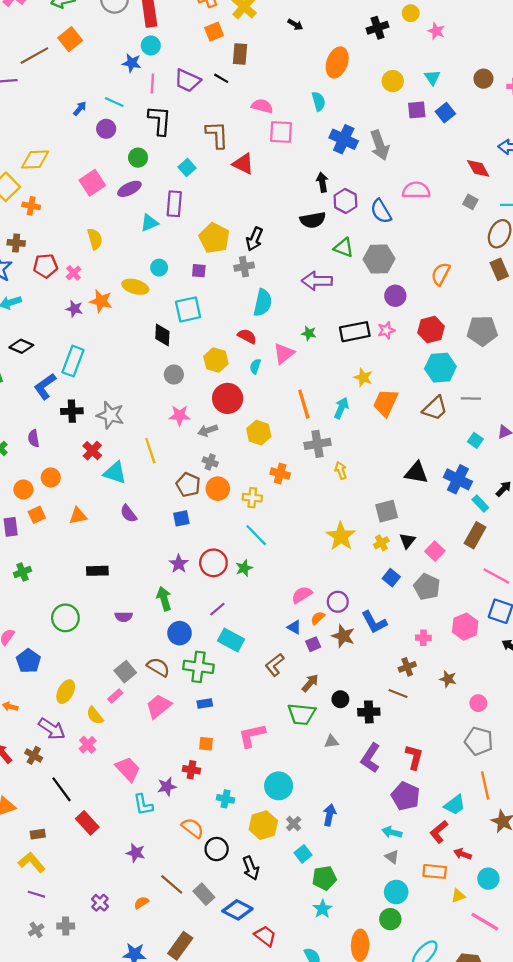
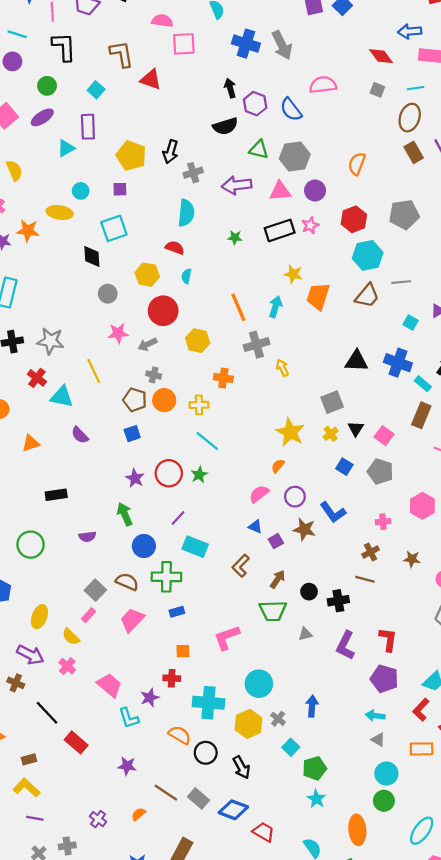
gray cross: (244, 267) -> (193, 173), moved
pink triangle: (284, 353) -> (280, 191), moved, turned 40
orange semicircle: (318, 618) -> (278, 466), moved
cyan cross: (225, 799) -> (208, 703), size x1.8

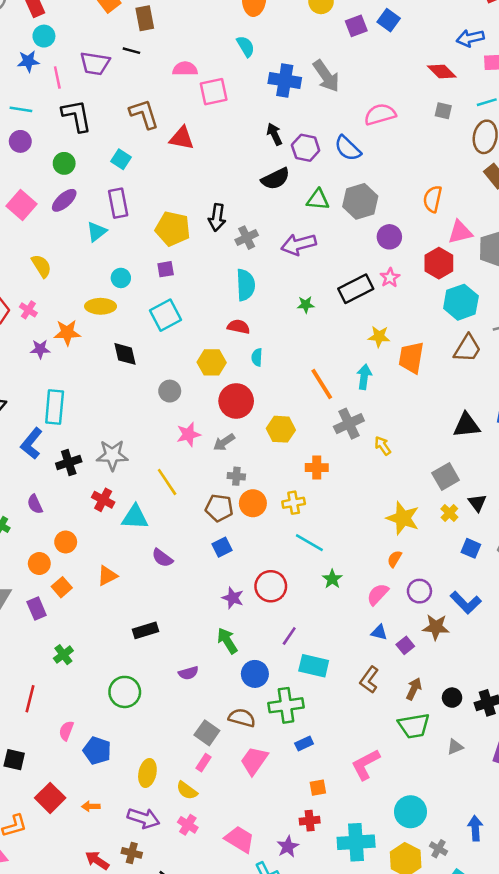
pink triangle: (280, 191) -> (460, 232), moved
black diamond: (92, 256) -> (125, 354), moved
green star: (199, 475) -> (332, 579), moved

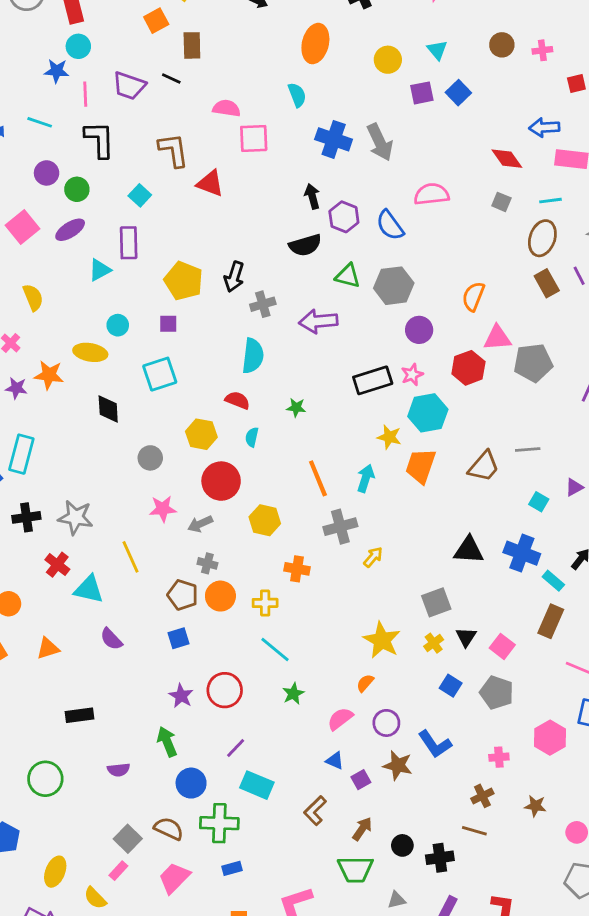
purple circle: (20, 141) -> (47, 173), moved
cyan hexagon: (461, 302) -> (428, 413), moved
green star: (306, 305) -> (296, 408), moved
yellow arrow: (383, 446) -> (373, 557), turned 66

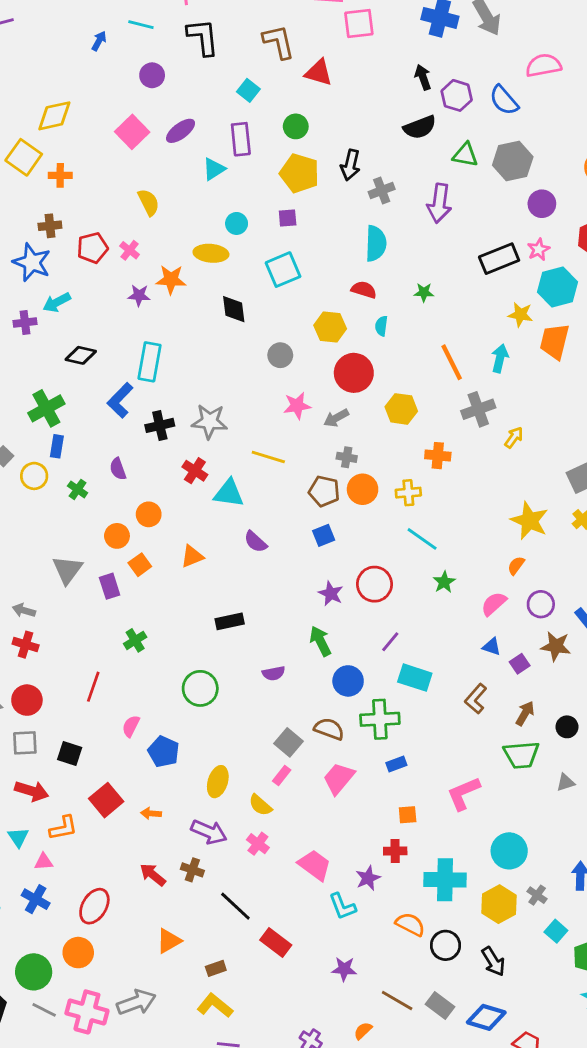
green circle: (77, 189) -> (296, 126), moved
purple arrow: (318, 321) -> (439, 203), turned -72
yellow line: (130, 557) -> (268, 457), turned -44

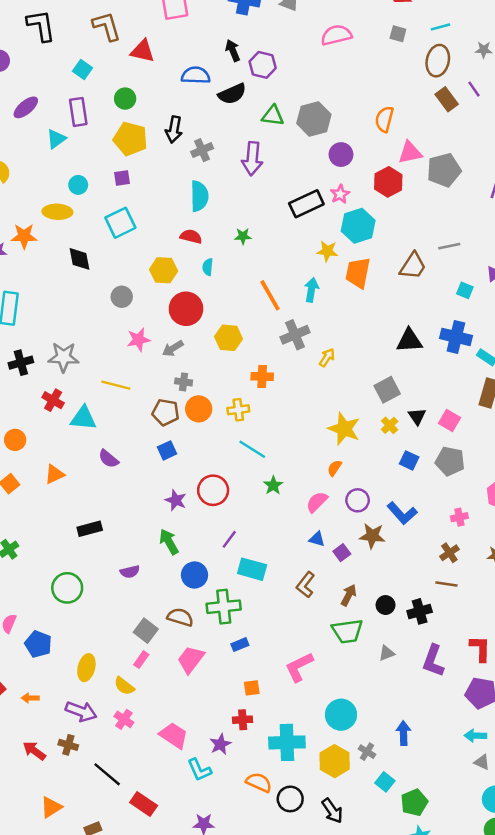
blue semicircle: (504, 100) -> (196, 75), moved, turned 136

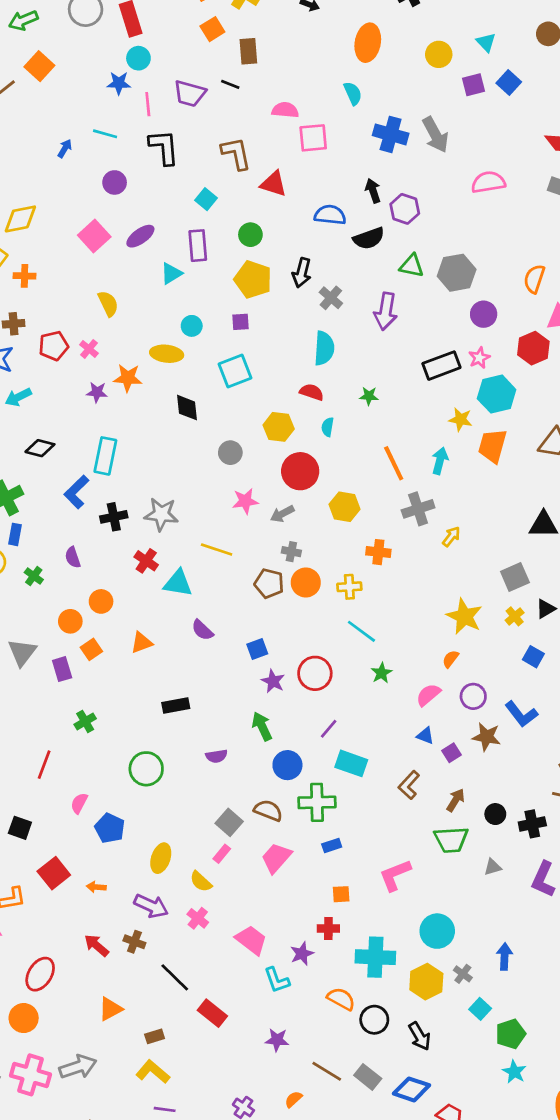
gray cross: (202, 150) -> (331, 298), turned -30
black triangle: (417, 416) -> (546, 609), turned 30
blue square: (167, 450) -> (257, 649), moved

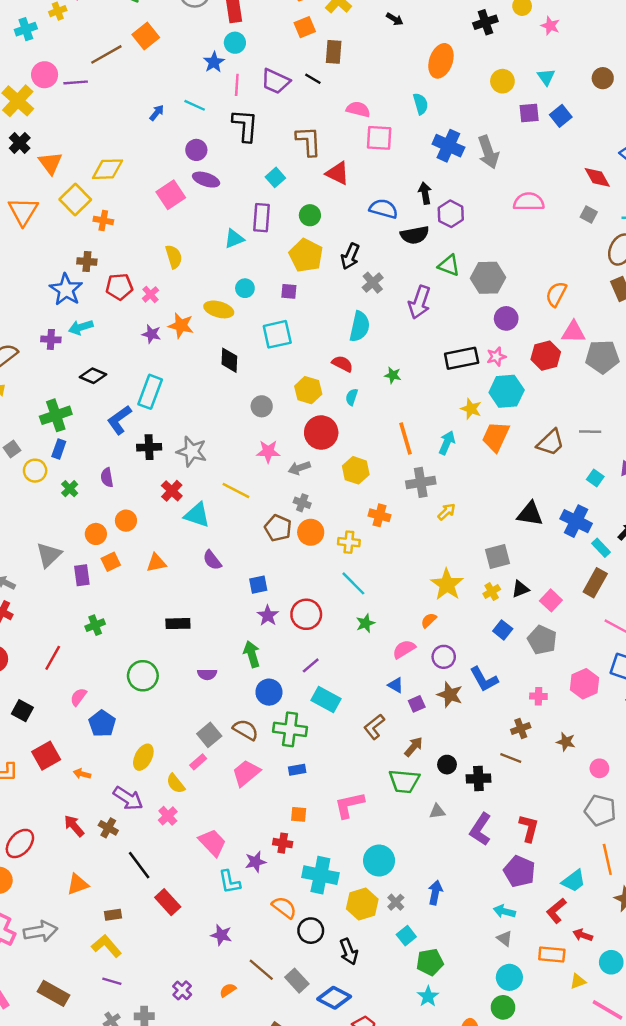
blue star: (119, 83) -> (214, 62), turned 30
purple ellipse: (140, 236) -> (206, 180), moved, turned 45

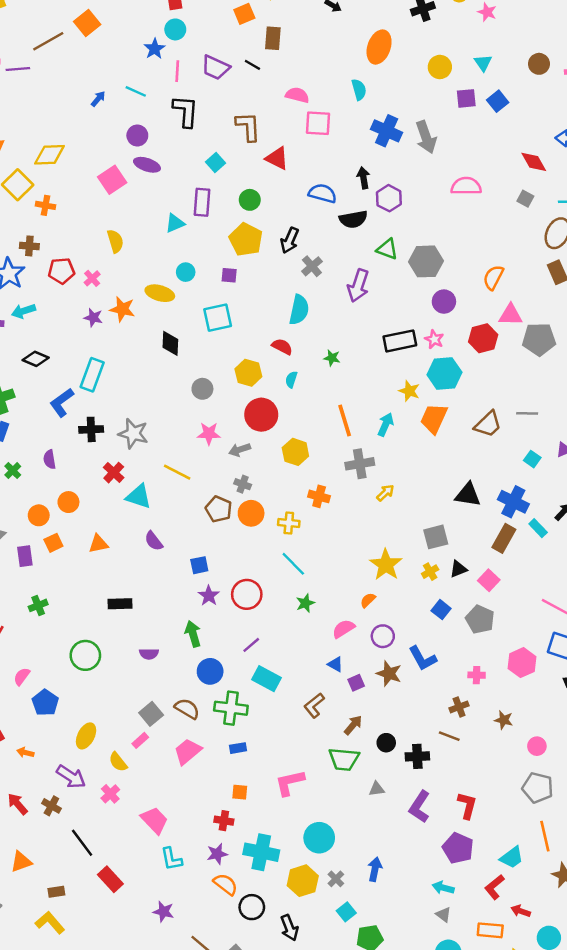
pink star: (496, 357) -> (434, 339), turned -30
brown rectangle: (595, 583) -> (504, 538), moved
purple star: (256, 862) -> (217, 854), moved

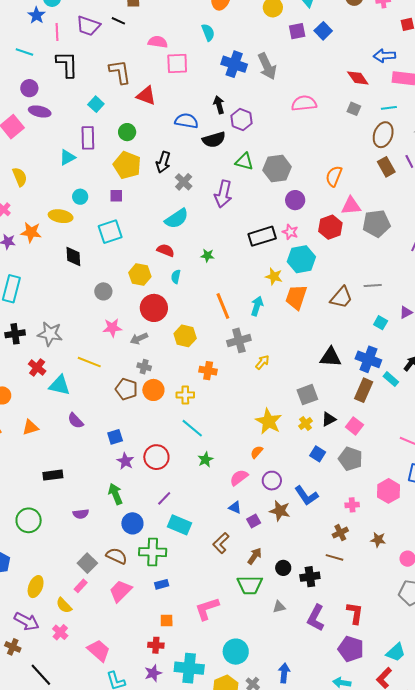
cyan semicircle: (299, 310) -> (177, 219), turned 50

